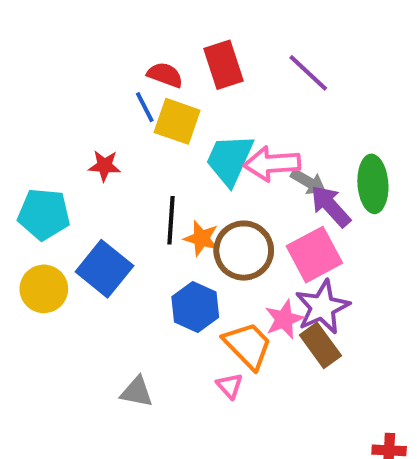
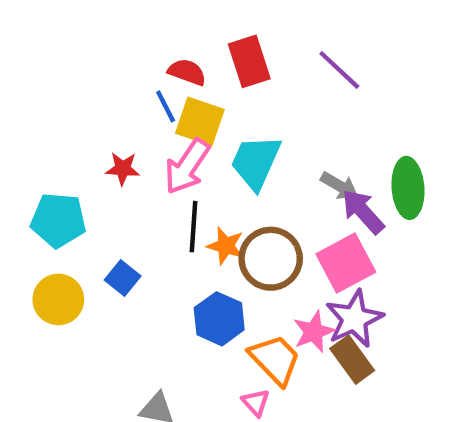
pink arrow: (272, 164) -> (187, 166), moved, turned -52
blue square: (104, 269) -> (123, 278), size x0.6

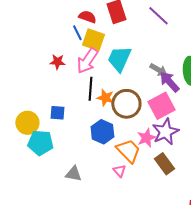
cyan pentagon: (58, 220) -> (40, 143), moved
blue square: (123, 278) -> (57, 113), turned -35
brown rectangle: (352, 360) -> (164, 164), moved

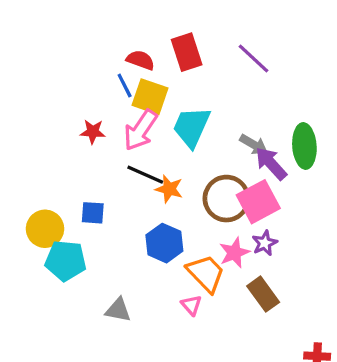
black line: (90, 89) -> (145, 175), turned -70
brown circle: (126, 104) -> (226, 199), moved
purple star: (165, 132) -> (265, 243), size x0.6

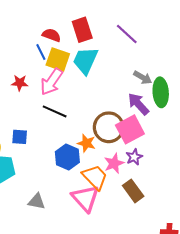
cyan trapezoid: (191, 127) -> (85, 61), moved
gray arrow: (253, 144) -> (143, 77), moved
orange star: (169, 189) -> (86, 143), moved
pink triangle: (191, 305) -> (85, 198), size x2.0

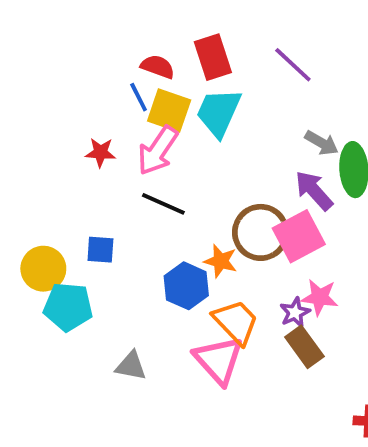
purple star: (134, 157) -> (295, 312), moved
pink star: (114, 163) -> (320, 297), moved, turned 30

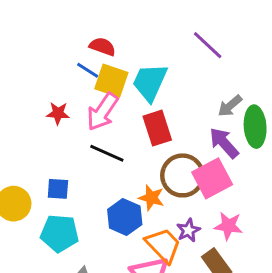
red rectangle: (213, 57) -> (157, 128), moved
blue line: (139, 97) -> (88, 70), turned -30
gray arrow: (322, 143) -> (230, 106), turned 110
cyan pentagon: (68, 307) -> (59, 233), moved
purple star: (295, 312) -> (188, 230), moved

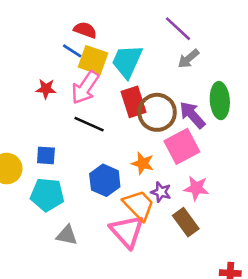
gray arrow: (230, 106) -> (188, 59), moved
brown circle: (182, 175) -> (157, 112), moved
orange star: (151, 198) -> (143, 163), moved
purple star: (188, 230) -> (161, 192), turned -30

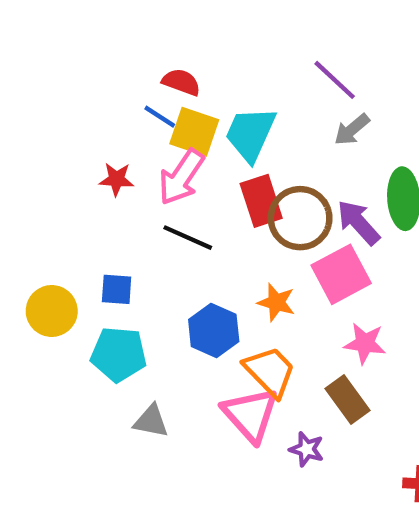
purple star: (161, 192) -> (307, 449), moved

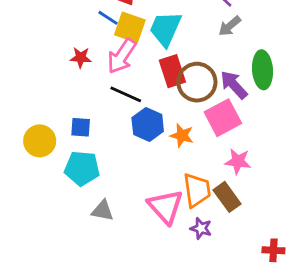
blue hexagon: (214, 330) -> (148, 124), moved
orange trapezoid: (270, 371) -> (197, 190), moved, turned 36

